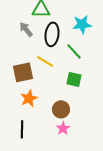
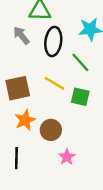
yellow line: (45, 61) -> (55, 83), moved
brown circle: (61, 109) -> (51, 130), moved

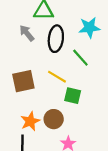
green square: (80, 97) -> (73, 96), moved
orange star: (25, 120) -> (30, 121), moved

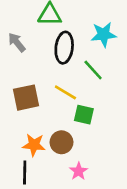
gray arrow: (27, 33) -> (17, 42), moved
orange star: (30, 121) -> (34, 145), turned 30

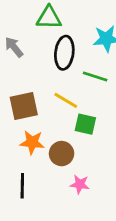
green line: (93, 70) -> (95, 77), turned -30
orange star: (34, 145) -> (32, 142), moved
pink star: (79, 171) -> (80, 184), turned -30

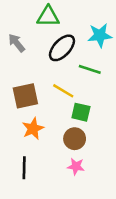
black ellipse: (64, 53) -> (62, 48), turned 36
orange star: (32, 142) -> (33, 129), turned -30
brown circle: (62, 154) -> (75, 139), moved

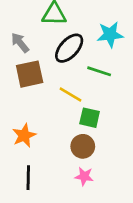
brown square: (25, 96) -> (30, 74), moved
orange star: (33, 129) -> (24, 135), moved

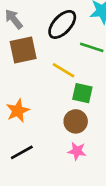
black line: (28, 178) -> (22, 152), turned 60

